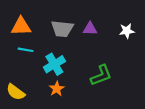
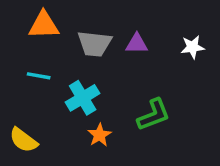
orange triangle: (21, 26) -> (44, 25), moved
orange star: (57, 89) -> (99, 135), moved

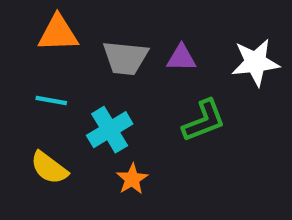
white star: (192, 47) -> (255, 62), size x1.5
green L-shape: (154, 115) -> (204, 121), moved
yellow semicircle: (23, 140) -> (49, 168), moved

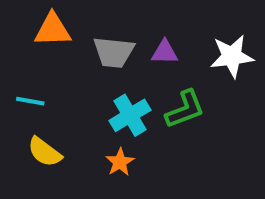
cyan line: (51, 101) -> (30, 101), moved
cyan cross: (110, 130) -> (130, 115), moved

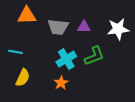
yellow semicircle: (45, 152) -> (23, 78), turned -102

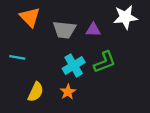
orange triangle: (27, 16) -> (30, 17), turned 48
white star: (118, 29) -> (125, 17), moved
yellow semicircle: (23, 78) -> (36, 92), moved

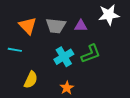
orange triangle: (30, 17) -> (28, 26), moved
orange star: (68, 92) -> (67, 88), moved

